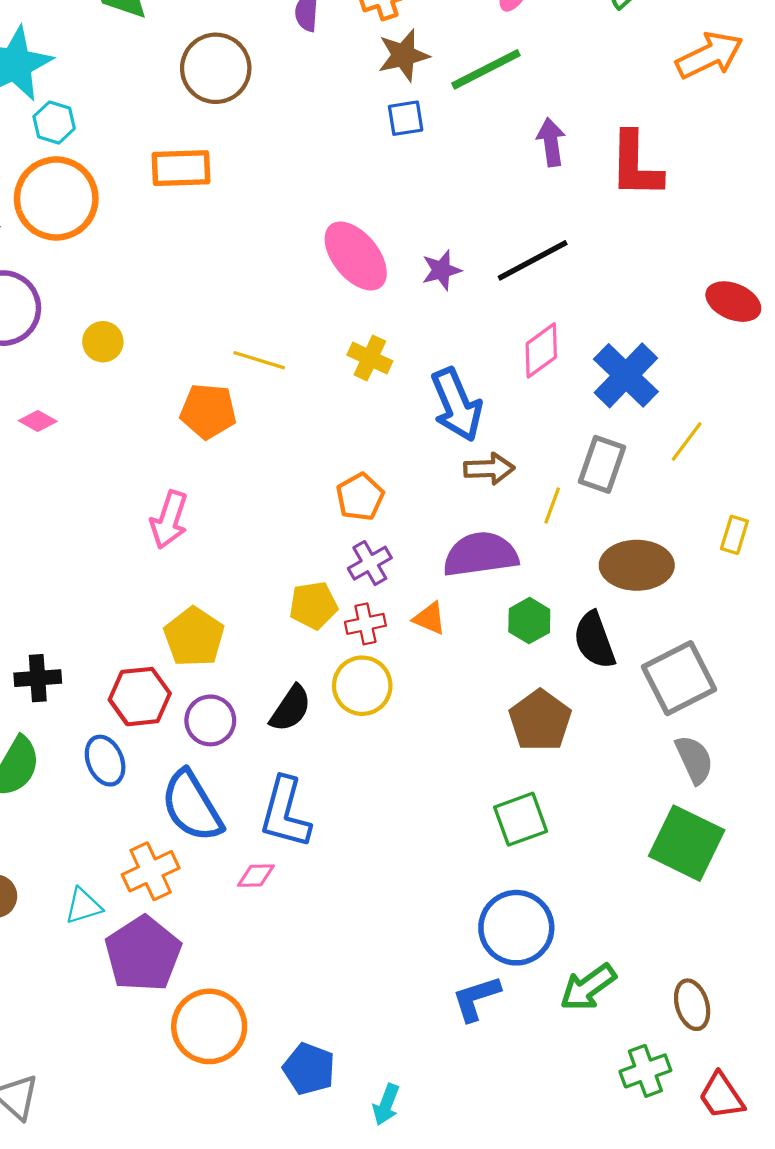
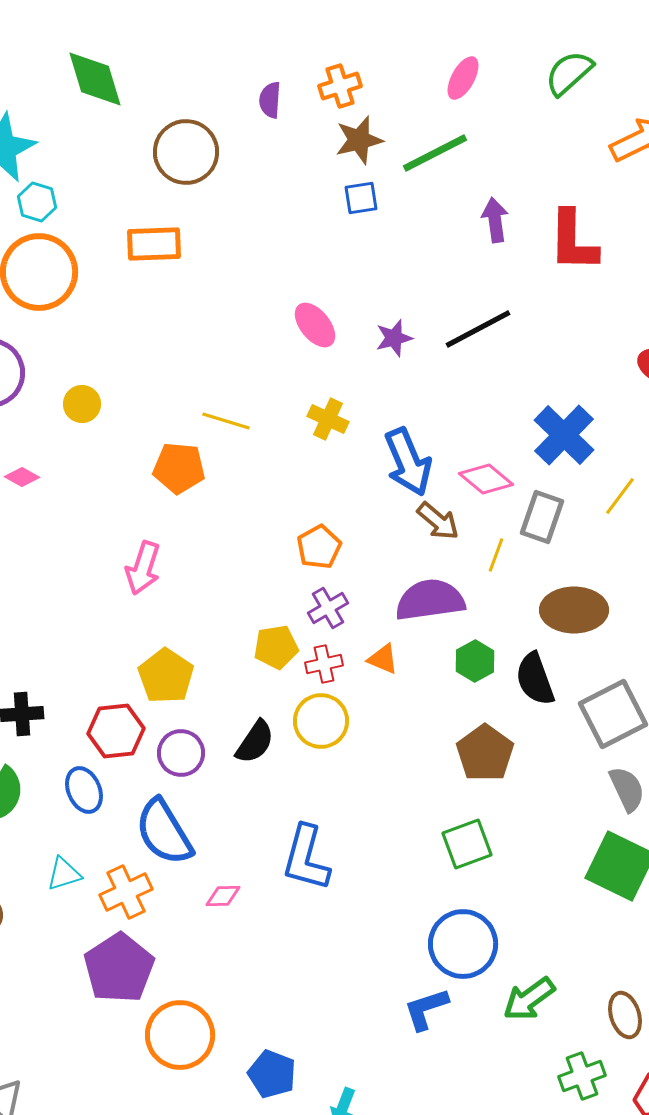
pink ellipse: (356, 256) -> (315, 325), size x0.7
pink diamond: (541, 350) -> (486, 479), moved, turned 76
brown arrow: (489, 469) -> (438, 521), turned 42
blue L-shape: (285, 813) -> (306, 858), moved
cyan triangle: (83, 906) -> (64, 874), moved

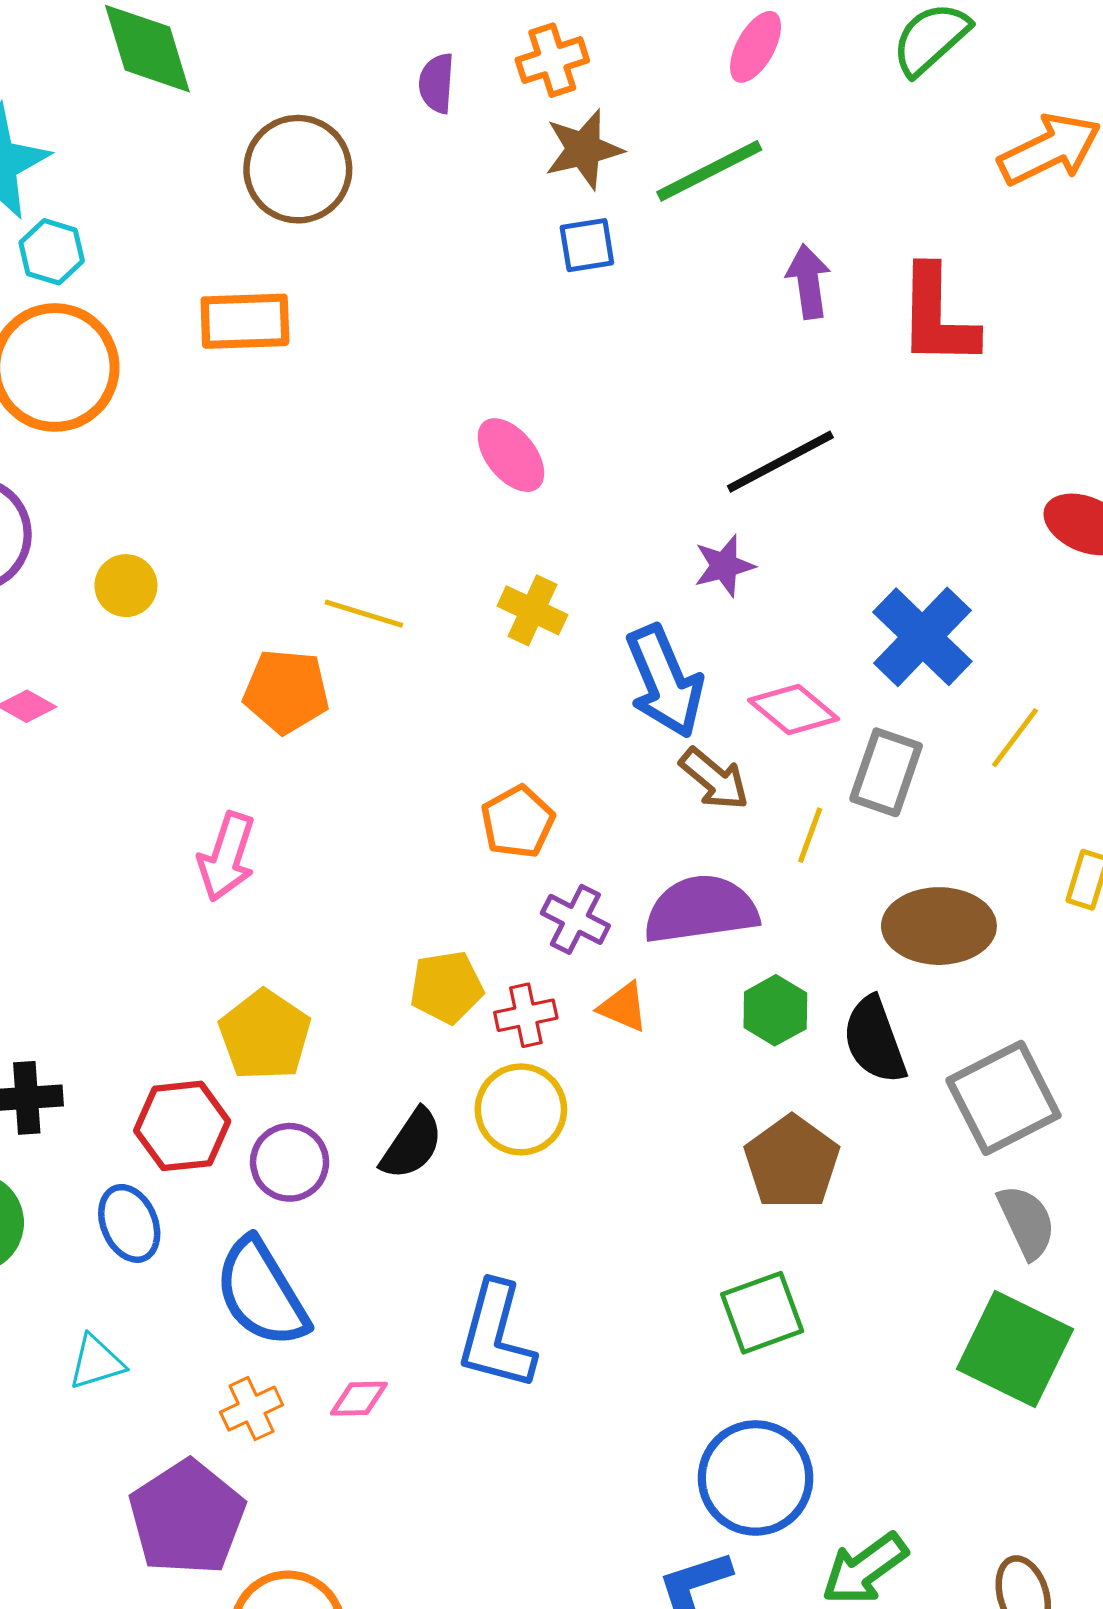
purple star: (394, 338) -> (724, 566), moved
purple cross: (328, 608) -> (575, 919), moved, turned -33
orange cross: (126, 892) -> (252, 1409), moved, size x0.7

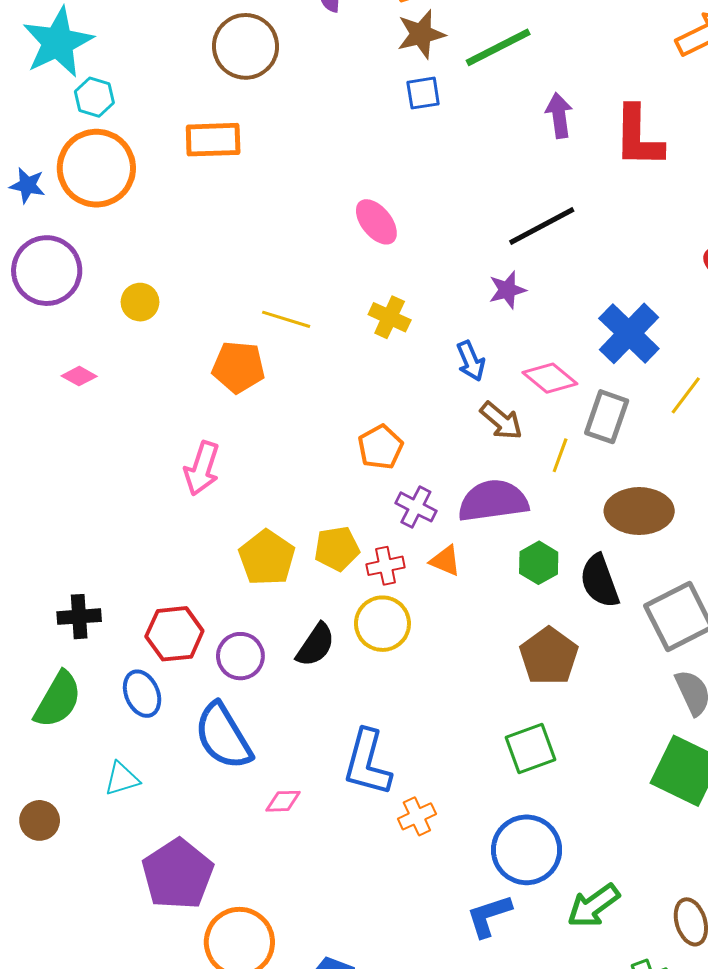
blue arrow: (665, 681) -> (471, 361), size x0.6
yellow pentagon: (265, 1035) -> (267, 558), moved
orange cross: (252, 1409) -> (417, 816), moved

